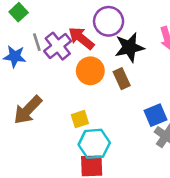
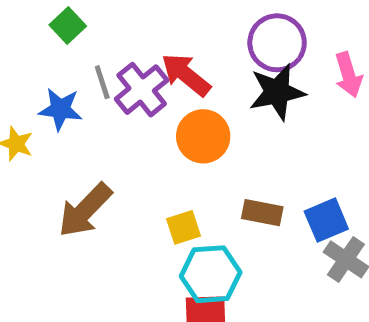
purple circle: (109, 21) -> (277, 43), moved
brown rectangle: (122, 79) -> (262, 213), moved, turned -54

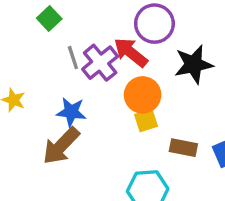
purple circle: (277, 43) -> (154, 24), moved
blue star: (60, 109) -> (71, 112), moved
yellow square: (183, 227) -> (146, 120), moved

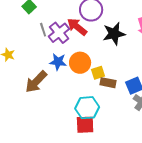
orange circle: (143, 95) -> (80, 63), moved
blue star: (71, 112) -> (58, 62), moved
yellow square: (146, 120) -> (98, 73), moved

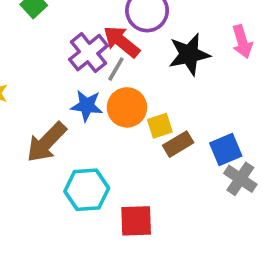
gray line: (43, 30) -> (116, 69), moved, turned 48
brown rectangle: (108, 83) -> (178, 144), turned -42
cyan hexagon: (87, 108) -> (87, 190), moved

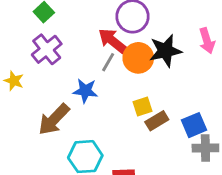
purple cross: (89, 53) -> (47, 49), moved
orange circle: (127, 107) -> (138, 58), moved
gray cross: (240, 179) -> (205, 148), turned -35

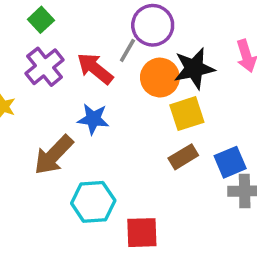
red arrow: (112, 41) -> (95, 68), moved
gray line: (108, 62) -> (127, 50), moved
yellow square: (143, 107) -> (187, 114), moved, size x1.4

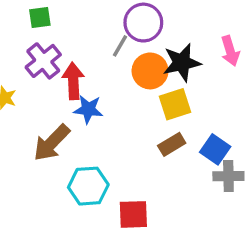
green square: (41, 20) -> (40, 18), turned 35
red arrow: (95, 68) -> (73, 81), moved, turned 48
blue square: (230, 162) -> (215, 149), turned -32

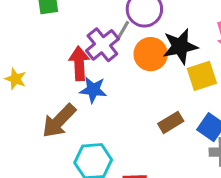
purple cross: (43, 61) -> (102, 45), moved
yellow square: (175, 104) -> (202, 76), moved

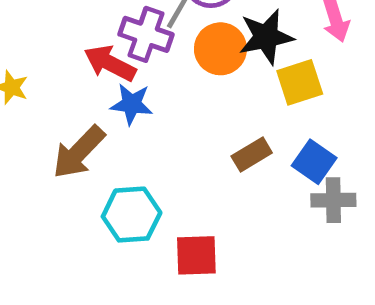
purple cross: (102, 45) -> (146, 34), turned -32
red arrow: (79, 63) -> (110, 63), turned -60

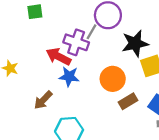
orange circle: (220, 49) -> (113, 79), moved
brown arrow: (79, 152) -> (43, 100), size x0.7

